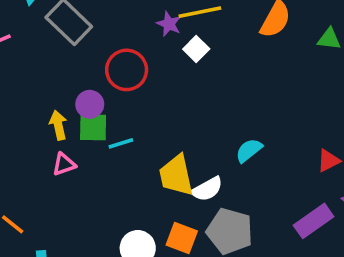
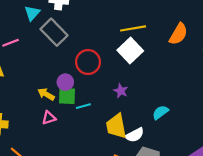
purple star: (169, 24) -> (121, 91), moved
white square: (196, 49) -> (130, 51), size x1.6
yellow arrow: (58, 125) -> (46, 94), turned -49

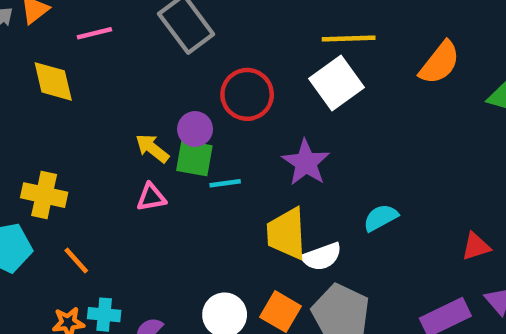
purple star: (121, 91) -> (306, 163), size x1.5

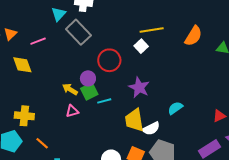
white square: (337, 83) -> (141, 46), moved, size x0.6
green square: (194, 158) -> (89, 91), turned -30

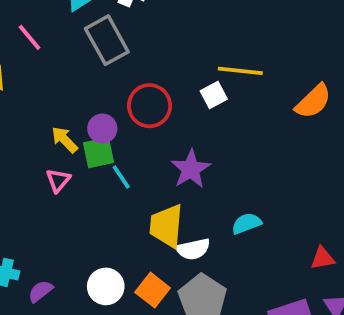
pink line: (38, 41) -> (30, 37), turned 56
cyan line: (104, 101) -> (121, 177), turned 56
pink triangle: (72, 111) -> (58, 180), turned -48

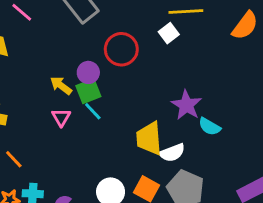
purple star: (191, 169) -> (186, 105), moved
cyan line: (121, 177) -> (93, 111), moved
cyan semicircle: (247, 223) -> (210, 127), turned -120

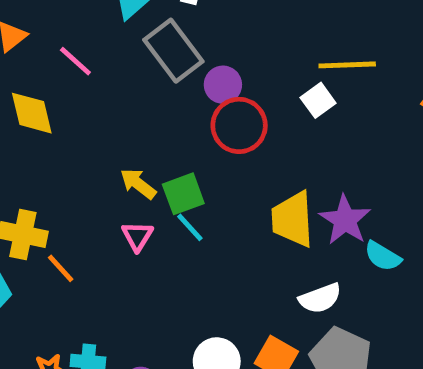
purple circle: (88, 72) -> (223, 85), moved
yellow trapezoid: (149, 138) -> (293, 219), moved
orange line: (14, 159) -> (61, 268), moved

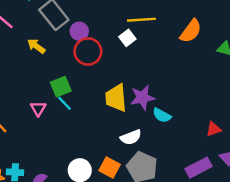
yellow arrow: (138, 184) -> (36, 46), moved
purple star: (345, 220) -> (142, 98), turned 30

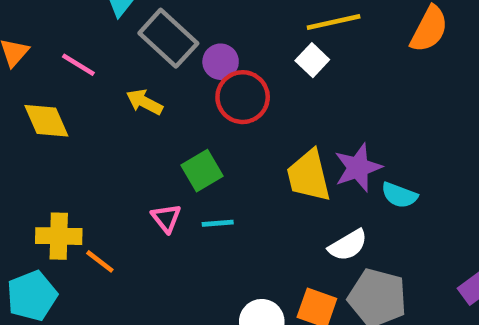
cyan line: (65, 103) -> (218, 223), moved, turned -42

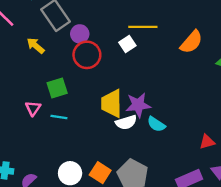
white semicircle: (348, 245) -> (126, 122), moved

